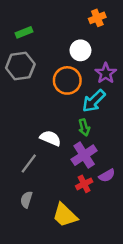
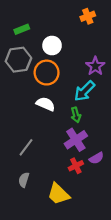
white circle: (80, 50) -> (52, 46), moved
orange circle: (67, 80) -> (47, 73), moved
white semicircle: (50, 138) -> (46, 104), moved

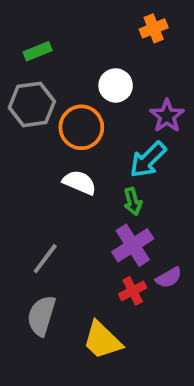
white circle: (52, 46) -> (116, 85), moved
gray semicircle: (24, 180) -> (41, 316), size x1.5

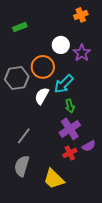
gray hexagon: (32, 104) -> (17, 78), moved
purple star: (167, 116) -> (82, 53), moved
cyan arrow: (148, 160) -> (64, 84), moved
white semicircle: (79, 182) -> (42, 96), turned -84

